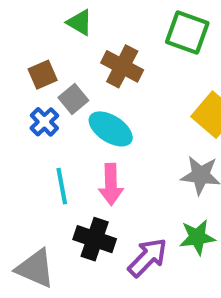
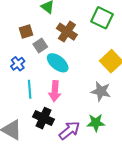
blue cross: (44, 122) -> (18, 64), moved

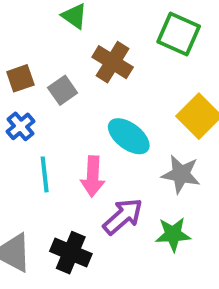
brown square: (26, 31) -> (20, 78), moved
cyan ellipse: (58, 63) -> (129, 136), moved
black cross: (43, 118) -> (71, 253), moved
purple arrow: (69, 130) -> (123, 216), moved

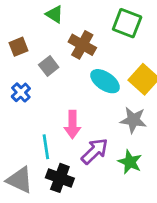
brown square: (20, 78) -> (19, 47), moved
cyan ellipse: (129, 136) -> (105, 81), moved
cyan line: (45, 174) -> (46, 147), moved
green star: (173, 234) -> (130, 162), turned 30

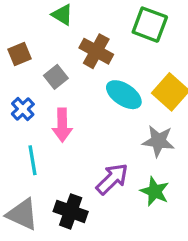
pink arrow: (72, 125) -> (62, 125), moved
cyan line: (46, 147) -> (32, 160), moved

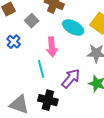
pink arrow: (62, 125) -> (52, 47), moved
cyan line: (32, 160) -> (41, 69), moved

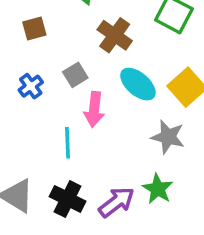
gray square: (32, 21) -> (75, 75), moved
purple arrow: (71, 78) -> (116, 202), moved

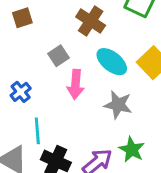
blue cross: (31, 86) -> (21, 92), moved
gray star: (168, 137) -> (118, 105), moved
cyan line: (68, 143) -> (37, 131), moved

